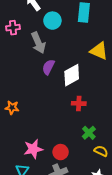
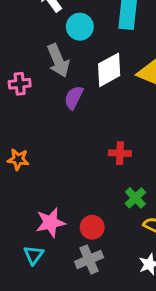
pink cross: (13, 28) -> (20, 84), moved
white diamond: (72, 75) -> (109, 70), moved

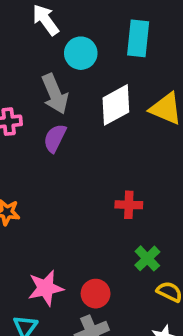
purple semicircle: (74, 98) -> (55, 138), moved

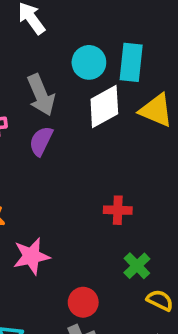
cyan rectangle: (138, 38) -> (131, 62), moved
cyan circle: (81, 53) -> (89, 62), moved
pink star: (46, 288) -> (31, 256), moved

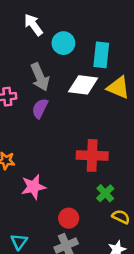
cyan circle: (89, 62) -> (63, 43), moved
white diamond: (104, 107) -> (83, 85), turned 36
red cross: (118, 210) -> (92, 155), size x1.6

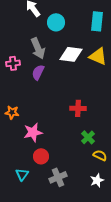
cyan rectangle: (101, 55) -> (97, 21), moved
red cross: (92, 155) -> (78, 108), size x0.7
red circle: (69, 218) -> (41, 156), moved

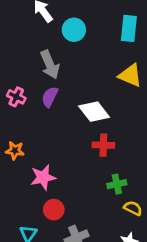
white diamond: (71, 54) -> (94, 112), moved, turned 45
pink cross: (13, 63) -> (16, 97), moved, turned 32
green cross: (88, 137) -> (117, 184), turned 32

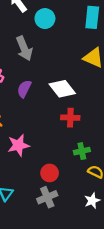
purple semicircle: (50, 97) -> (24, 89), moved
red circle: (54, 210) -> (50, 173), moved

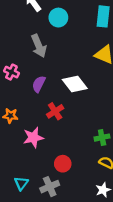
red cross: (70, 118) -> (55, 111), moved, turned -35
green cross: (82, 151) -> (102, 138), moved
gray cross: (47, 197) -> (50, 187), moved

